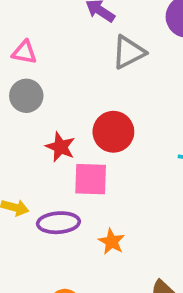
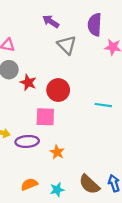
gray triangle: (129, 52) -> (67, 45), turned -48
red star: (60, 147) -> (28, 83), moved

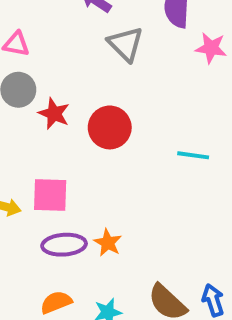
pink square: (45, 117) -> (50, 195), moved
purple ellipse: (27, 141) -> (64, 245), moved

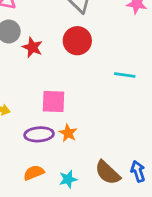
red circle: (110, 127) -> (77, 41), moved
pink square: (50, 195) -> (54, 101), moved

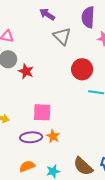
red circle: (77, 41) -> (82, 69), moved

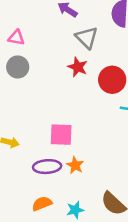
red star: (26, 71) -> (78, 67), moved

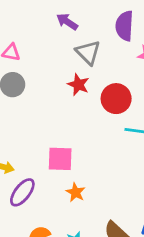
purple ellipse: (47, 167) -> (22, 192), moved, turned -48

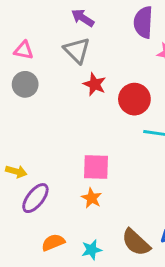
gray triangle: (88, 52) -> (77, 50), moved
pink square: (60, 159) -> (96, 167), moved

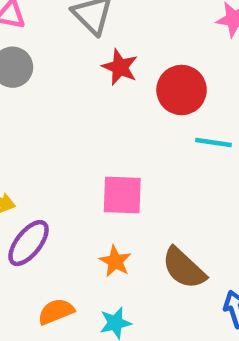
orange star: (92, 198) -> (115, 261), moved
brown semicircle: (136, 242) -> (184, 268), moved

